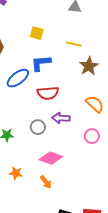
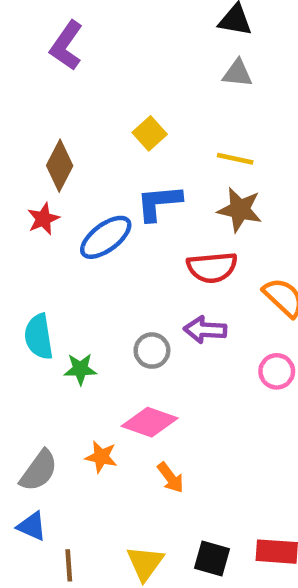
yellow square: (37, 33) -> (150, 133), turned 32
brown star: (89, 66) -> (240, 210), moved, turned -30
red semicircle: (48, 93) -> (212, 267), moved
pink diamond: (51, 158) -> (150, 422), moved

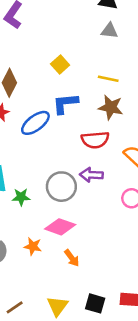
gray circle: (152, 351) -> (61, 187), size x1.5
brown line: (69, 565) -> (15, 307), turned 60

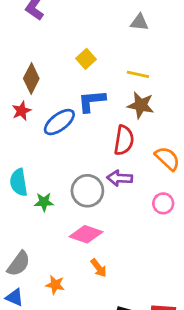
red semicircle: (95, 140) -> (124, 140), turned -76
orange star: (33, 246) -> (55, 285), moved

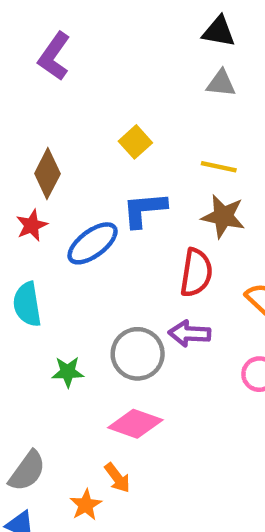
cyan semicircle: (19, 182) -> (27, 304), moved
orange arrow: (99, 268) -> (117, 478), moved
orange star: (55, 285) -> (86, 505), turned 30

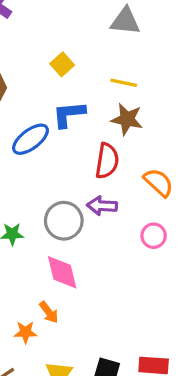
gray triangle: (221, 83) -> (125, 21), size x1.4
pink diamond: (135, 424) -> (62, 272), turned 57
orange star: (86, 505) -> (26, 332), turned 30

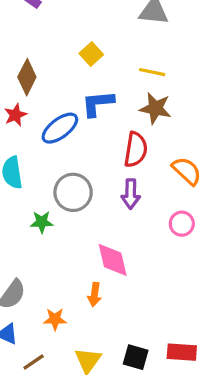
purple arrow: (102, 206) -> (131, 194), turned -92
gray circle: (64, 221) -> (73, 192), moved
pink diamond: (62, 272) -> (113, 260), moved
orange arrow: (49, 312) -> (94, 294), moved, turned 45

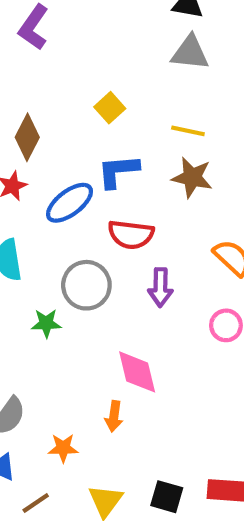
red semicircle: (136, 150) -> (131, 234), moved, turned 88

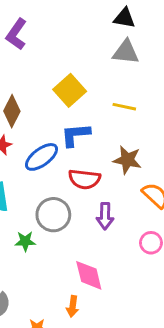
yellow square: (110, 108) -> (70, 90), size x1.5
brown star: (192, 177) -> (127, 160), moved

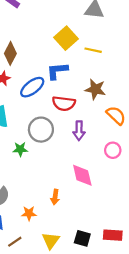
yellow square: (70, 90) -> (66, 38), moved
pink diamond: (89, 275) -> (82, 175), moved

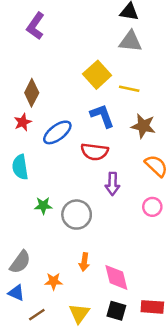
blue L-shape: (57, 71) -> (102, 116), moved, turned 75
brown star: (95, 89) -> (143, 126), moved
gray circle: (41, 130) -> (77, 215), moved
pink diamond: (82, 175) -> (116, 277), moved

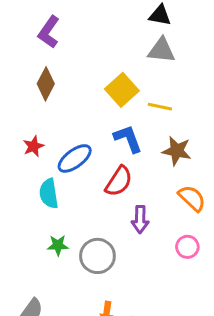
brown diamond: (32, 93) -> (46, 84), moved
red semicircle: (95, 152) -> (119, 181), turned -64
cyan semicircle: (20, 167) -> (49, 194), moved

